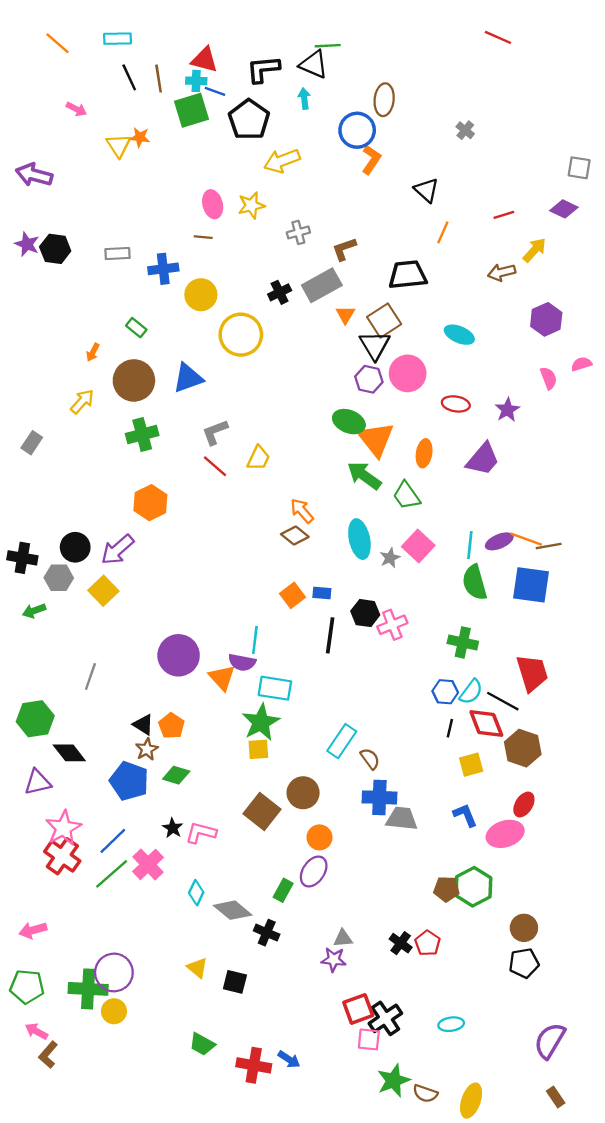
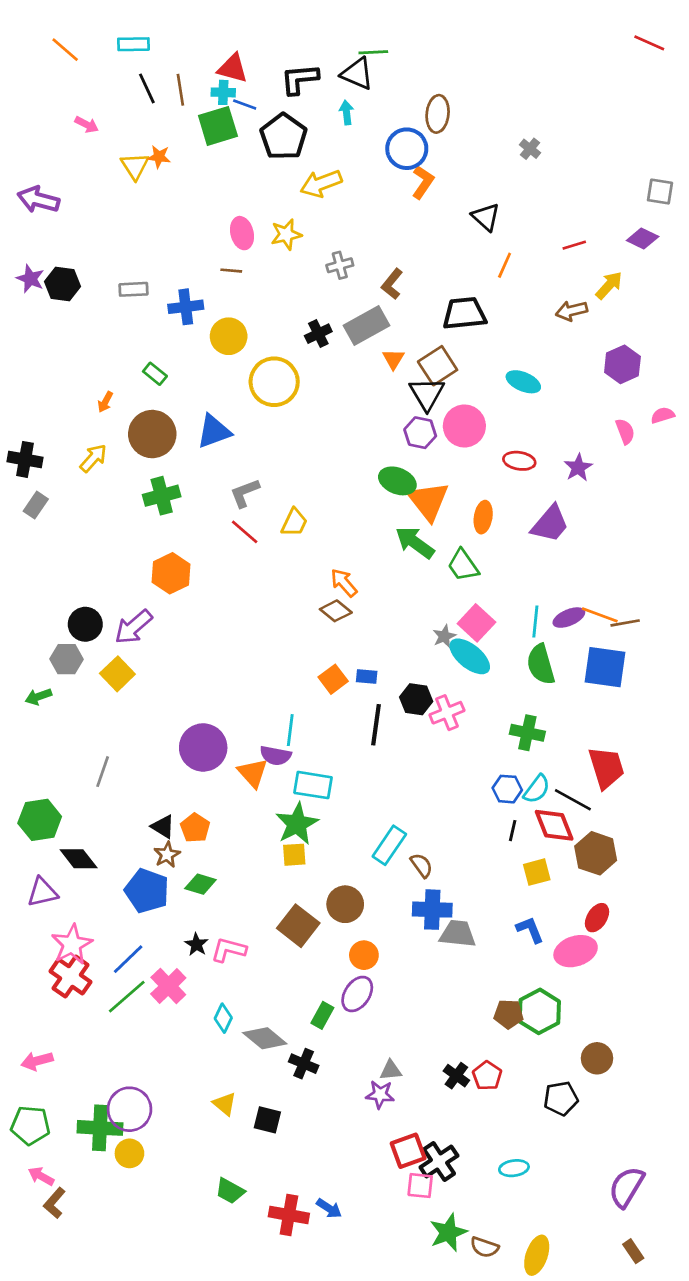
red line: (498, 37) -> (649, 43), moved
brown L-shape: (344, 249) -> (392, 284), turned -32
cyan ellipse: (359, 539) -> (470, 656), moved, turned -39
black cross: (22, 558) -> (25, 459), moved
black pentagon: (524, 963) -> (561, 1098), moved

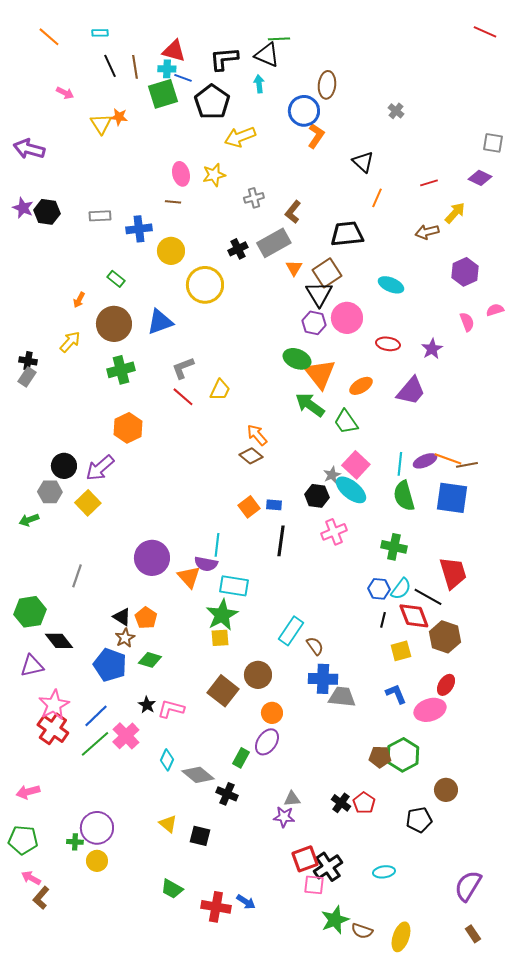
cyan rectangle: (133, 44) -> (100, 33), size x0.7
black cross: (25, 459) -> (28, 361), moved, size x0.7
orange ellipse: (483, 517) -> (361, 386), turned 50
black hexagon: (416, 699) -> (317, 496), moved
green cross: (100, 1128) -> (75, 842), size x0.5

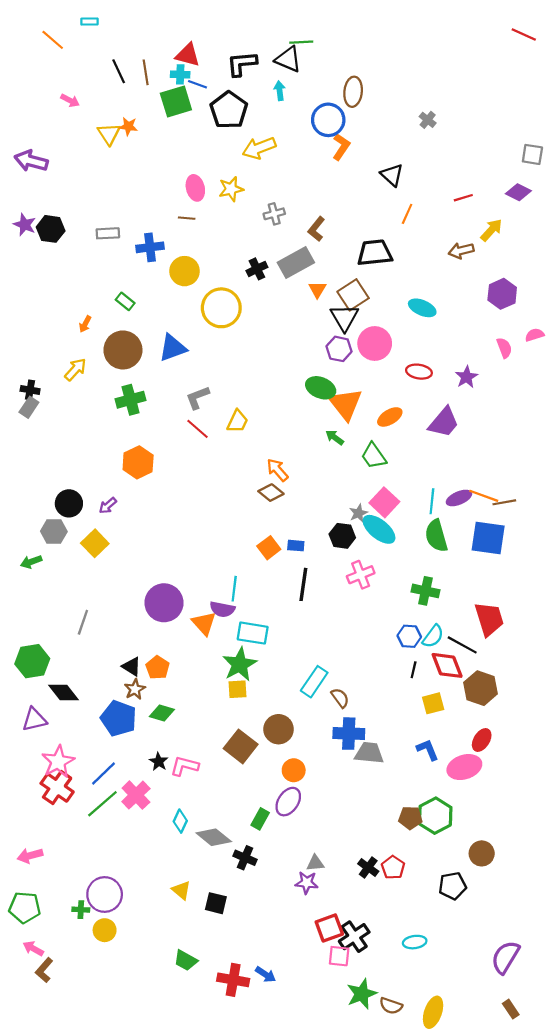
cyan rectangle: (100, 33) -> (89, 22), moved
green arrow: (310, 405) -> (335, 437), size x0.6
purple arrow: (100, 468) -> (108, 506), size x0.6

